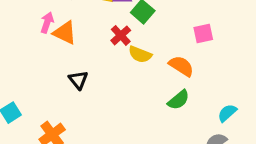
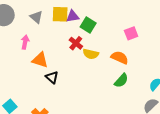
orange triangle: (65, 33) -> (40, 60), moved

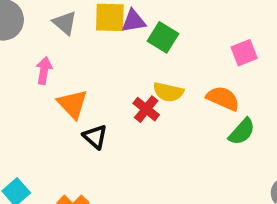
red cross: (76, 43) -> (146, 109), moved
orange triangle: (40, 60) -> (73, 104), turned 30
green semicircle: (121, 81) -> (242, 132), moved

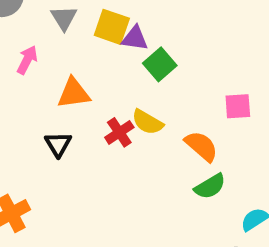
orange triangle: (73, 104) -> (74, 93), moved, turned 48

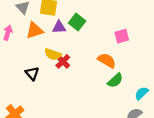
purple triangle: (135, 38) -> (59, 27), moved
orange triangle: (74, 93) -> (35, 30), moved
yellow semicircle: (147, 122) -> (53, 54), moved

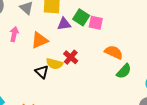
orange triangle: (35, 30) -> (40, 40), moved
pink square: (122, 36) -> (96, 23), moved, turned 32
yellow semicircle: (53, 54) -> (55, 64), moved

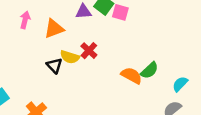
orange semicircle: (114, 52) -> (131, 75), moved

